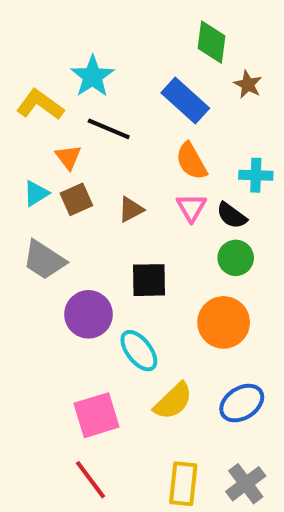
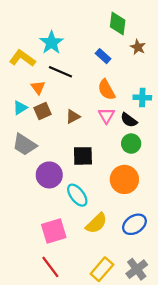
blue rectangle: (185, 101) -> (103, 56), size x0.6
yellow rectangle: (183, 484) -> (102, 269), turned 35

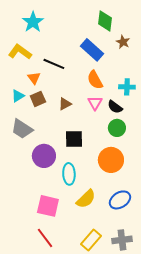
cyan star: (51, 43) -> (33, 22), moved
blue rectangle: (103, 56) -> (92, 50), size x1.6
cyan ellipse: (77, 195) -> (69, 174), turned 35
pink square: (54, 231) -> (48, 206), turned 30
gray cross: (137, 269) -> (122, 240), turned 30

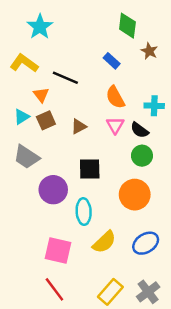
blue rectangle: (92, 50) -> (112, 61), size x0.6
gray cross: (122, 240) -> (148, 292), turned -30

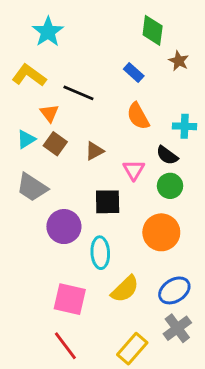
brown square: (46, 120) -> (55, 144), turned -30
pink triangle: (115, 125) -> (134, 170), moved
gray cross: (148, 292) -> (177, 328), moved

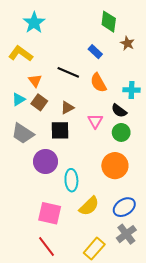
black line: (78, 93) -> (68, 72), moved
black square: (108, 202) -> (60, 130), moved

